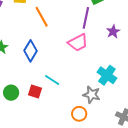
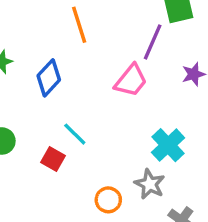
pink trapezoid: (78, 43) -> (131, 81), turned -35
red square: (35, 92) -> (53, 159), moved
gray star: (92, 95) -> (150, 184), moved

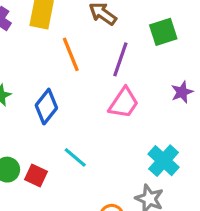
purple line: (153, 42) -> (120, 59), moved
red square: (53, 159) -> (36, 175), moved

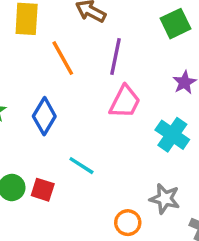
green square: (163, 32) -> (175, 24), moved
cyan cross: (164, 161) -> (172, 135), moved

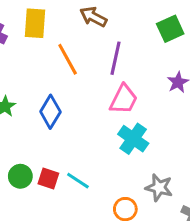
cyan cross: (172, 135) -> (133, 139), moved
cyan line: (81, 166) -> (78, 181), moved

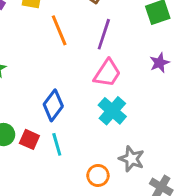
blue diamond: (50, 112) -> (53, 105), moved
cyan line: (78, 181) -> (57, 144), turned 35

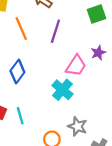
pink trapezoid: (107, 73) -> (76, 66), moved
blue diamond: (53, 105) -> (17, 72), moved

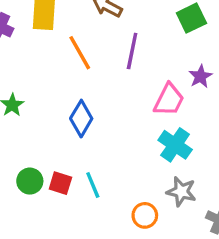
cyan cross: (62, 90) -> (175, 145), moved

